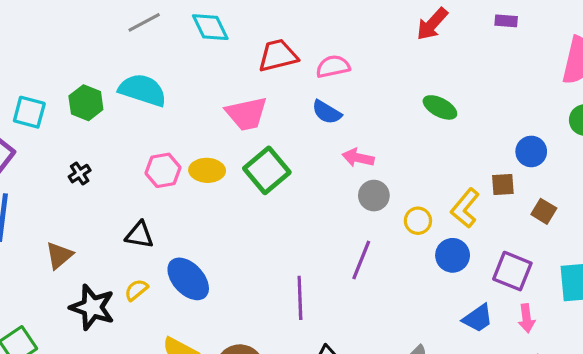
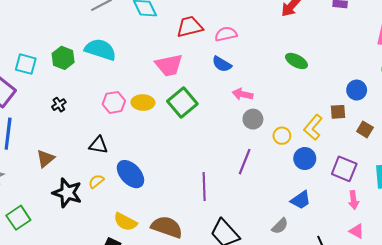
blue trapezoid: (478, 318) -> (301, 200), moved

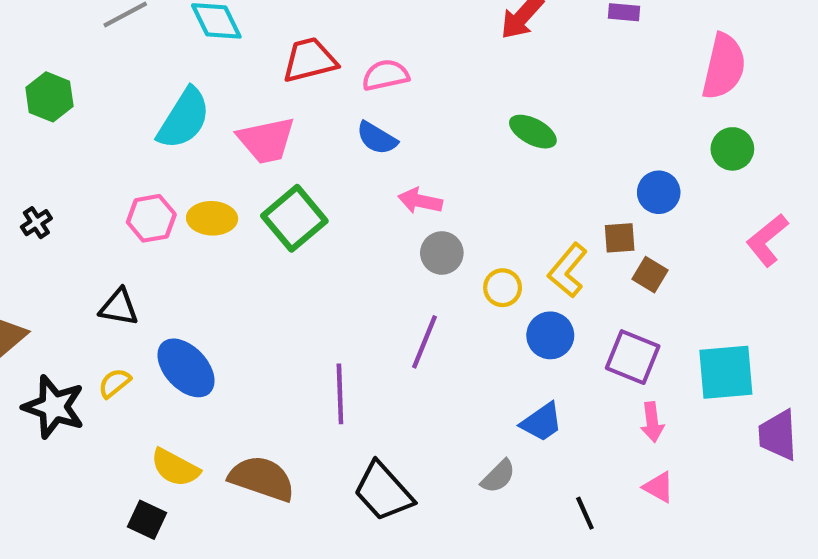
cyan semicircle: (100, 50) -> (184, 119), moved, turned 104
green hexagon: (63, 58) -> (49, 97), moved
brown square: (365, 129) -> (650, 275), moved

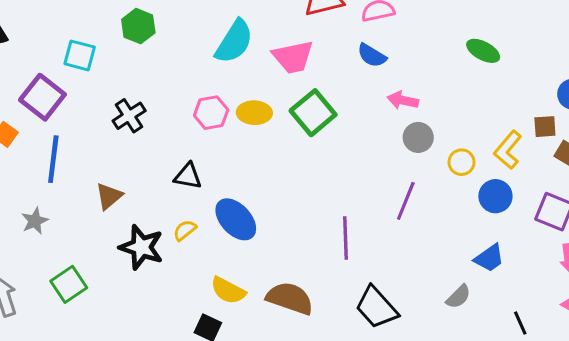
black cross: (36, 223) -> (129, 116), size x1.5

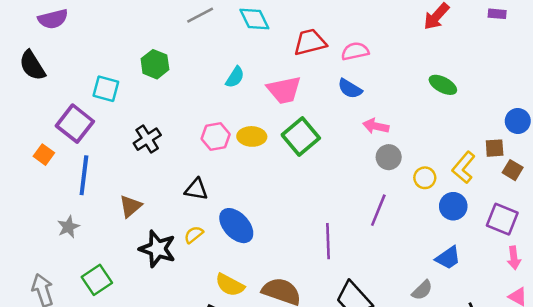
cyan semicircle: (234, 42) -> (235, 77), size x0.6

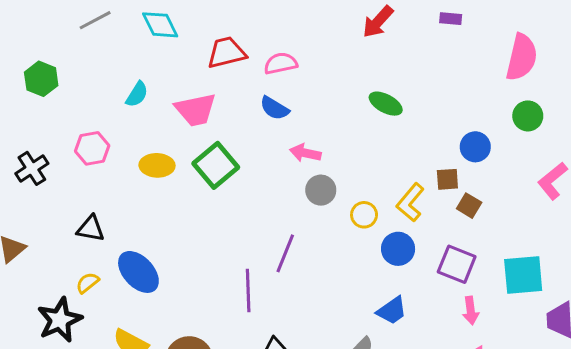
pink hexagon: (216, 136) -> (92, 148), moved
purple line: (378, 210) -> (285, 253), moved
black star: (158, 249) -> (60, 320), moved, turned 30

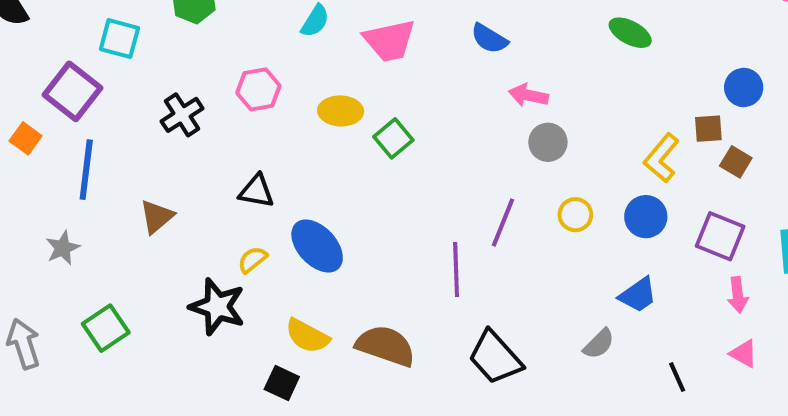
green square: (216, 165) -> (393, 138), moved, size x0.7
yellow circle: (364, 215) -> (575, 215), moved
black star: (60, 320) -> (217, 307), turned -30

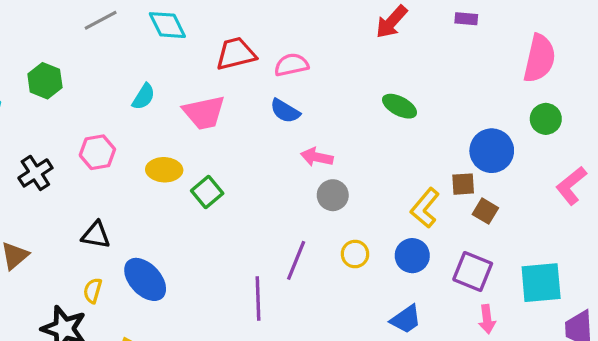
blue circle: (744, 87) -> (492, 151), size x1.4
yellow semicircle: (253, 260) -> (93, 291), turned -35

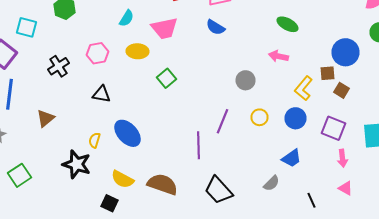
pink arrow: (317, 157) -> (278, 56), moved
yellow ellipse: (164, 170) -> (138, 51), moved
black triangle: (96, 235) -> (102, 94), moved

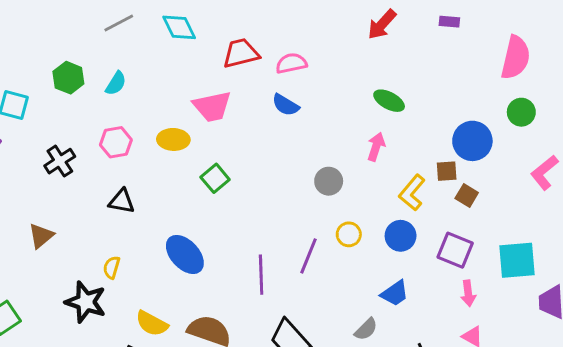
cyan semicircle: (126, 18) -> (116, 83), moved
pink arrow: (278, 56) -> (376, 147), turned 96
purple line: (222, 121) -> (309, 256), moved
blue ellipse: (128, 133) -> (185, 254), moved

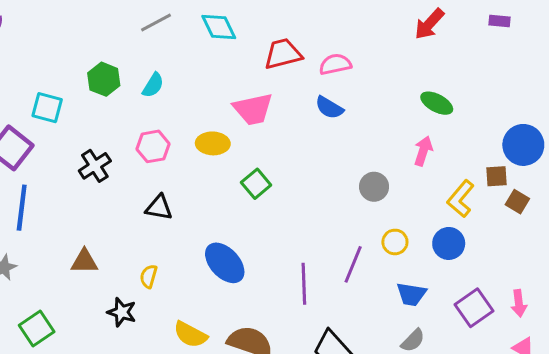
brown triangle: (41, 236) -> (84, 261), moved, turned 40
purple square: (455, 250) -> (474, 308), moved, turned 33
blue trapezoid: (395, 293) -> (411, 294), moved, turned 44
black star: (86, 302) -> (122, 312), size x0.7

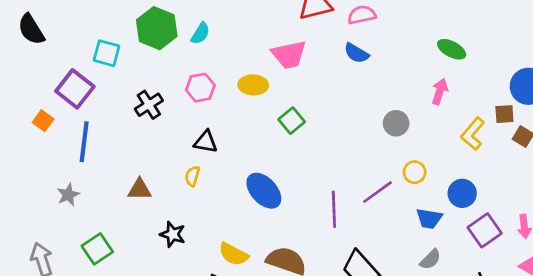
green hexagon: (104, 79) -> (157, 28), size x1.4
blue circle: (449, 243) -> (462, 193), moved
purple line: (353, 264) -> (378, 192), turned 32
yellow semicircle: (149, 276) -> (192, 176), moved

